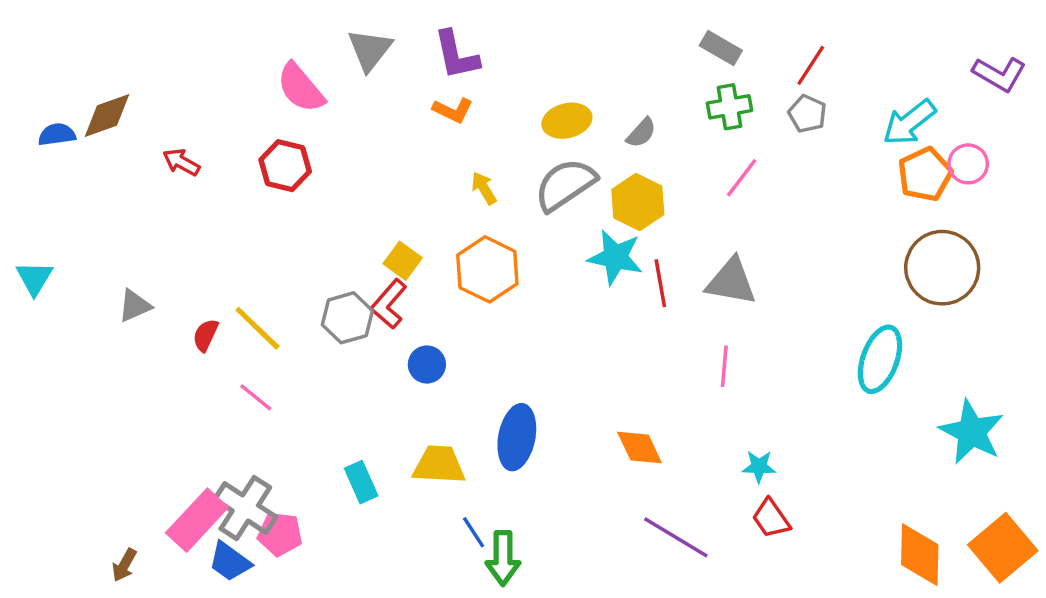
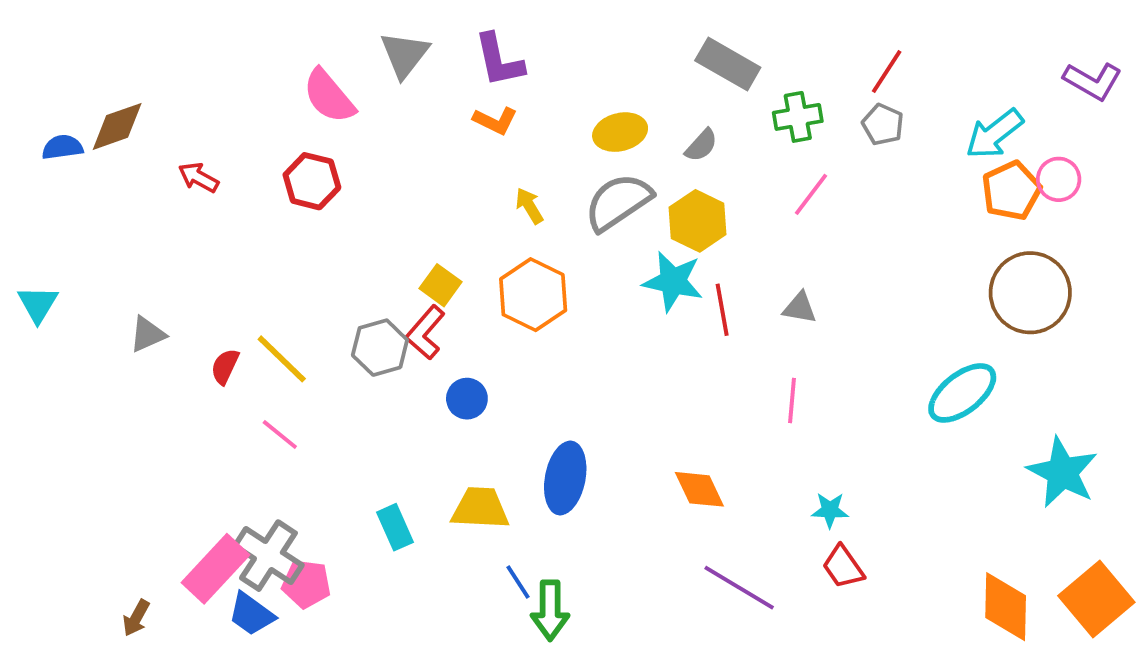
gray rectangle: (721, 48) -> (728, 64), moved, size x1.4
gray triangle: (731, 282) -> (800, 308), size x0.6
cyan ellipse: (880, 359) -> (962, 393), turned 32

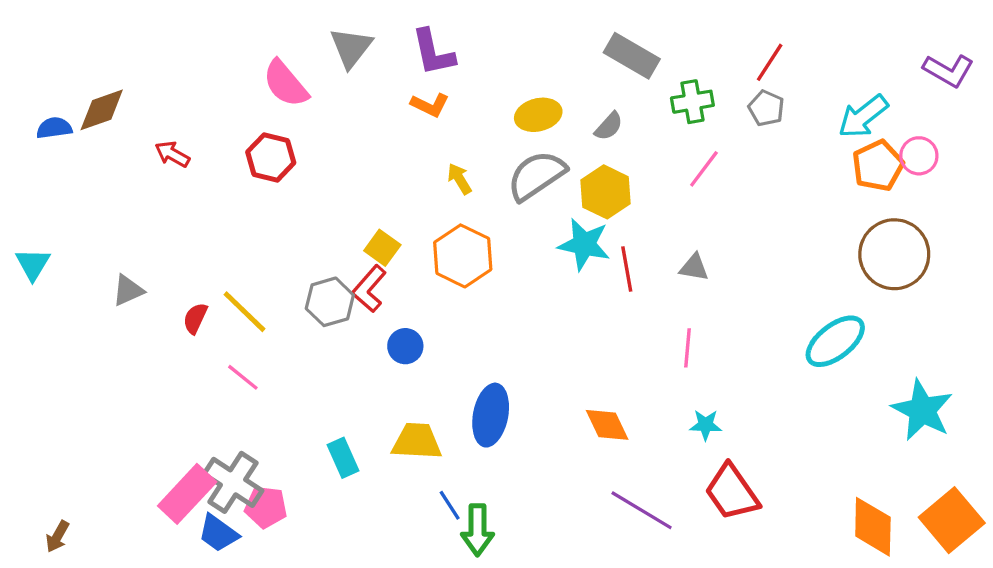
cyan star: (830, 510) -> (706, 425), moved
red trapezoid: (843, 567) -> (732, 492), size x1.5
brown arrow: (136, 618) -> (57, 537), moved

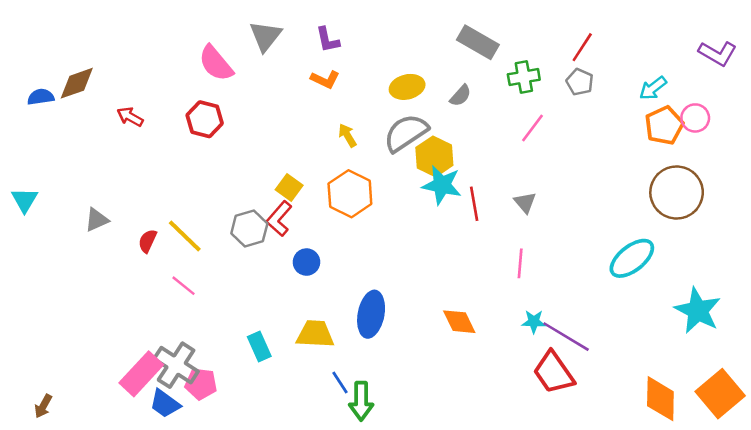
purple L-shape: (433, 52) -> (328, 40), size x0.7
cyan arrow: (863, 116) -> (653, 88), size x0.7
yellow hexagon: (605, 192) -> (434, 156), moved
gray triangle: (694, 267) -> (525, 202), turned 40
purple line: (642, 510) -> (566, 337), moved

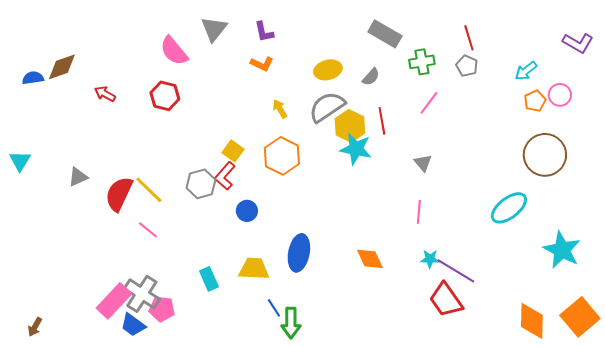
red line: (582, 47) -> (469, 38), turned -50
orange pentagon: (664, 125) -> (535, 101), size x0.7
red line: (474, 204) -> (382, 121), moved
red semicircle: (148, 241) -> (119, 194), size x1.8

